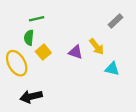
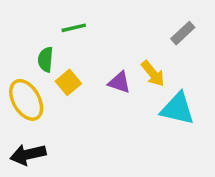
green line: (37, 19) -> (74, 28), moved
cyan triangle: (112, 69) -> (177, 109), size x1.5
black arrow: (31, 97) -> (28, 154), moved

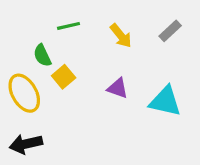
green semicircle: (46, 59) -> (42, 55), turned -30
yellow arrow: (153, 74) -> (121, 36), moved
purple triangle: (119, 82) -> (118, 88), moved

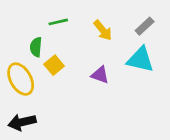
green semicircle: (42, 55) -> (36, 47), turned 30
cyan triangle: (165, 101) -> (140, 60), moved

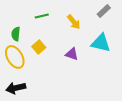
gray rectangle: (145, 26) -> (104, 11), moved
green semicircle: (36, 47) -> (16, 34), moved

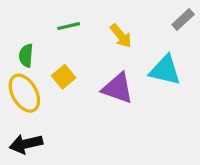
gray rectangle: (104, 11) -> (183, 20), moved
purple triangle: (72, 54) -> (118, 88), size x1.5

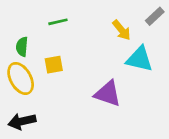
yellow arrow: (121, 36) -> (122, 30), moved
yellow square: (64, 77) -> (54, 65), turned 30
purple triangle: (118, 88) -> (108, 94), moved

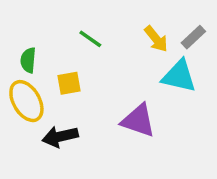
gray rectangle: (155, 16) -> (193, 37), moved
green line: (58, 22) -> (90, 39), moved, turned 48
black arrow: (22, 121) -> (60, 137), moved

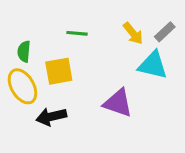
green line: (90, 39) -> (77, 33), turned -30
yellow square: (69, 83) -> (59, 71), size x1.4

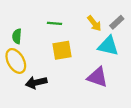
yellow square: (59, 71) -> (62, 50), moved
purple triangle: (118, 103) -> (98, 77), moved

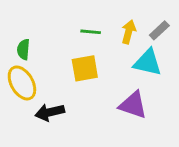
green line: (55, 23) -> (91, 32), moved
yellow arrow: (94, 23) -> (129, 32), turned -126

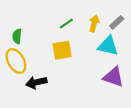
green line: (91, 32) -> (66, 23), turned -40
purple triangle: (133, 105) -> (113, 77), moved

